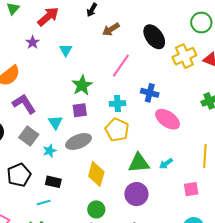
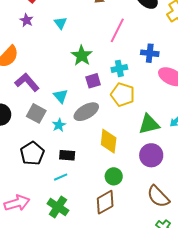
purple square: (80, 110) -> (93, 81), moved

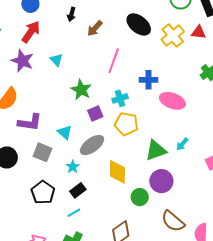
purple star: (26, 20) -> (22, 61), size x1.6
purple L-shape: (27, 82) -> (30, 122), turned 145
cyan star: (59, 125) -> (73, 167), moved
black rectangle: (67, 155) -> (78, 190), turned -35
green circle: (114, 176) -> (140, 197), moved

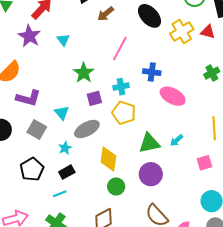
green circle: (140, 197) -> (116, 186), moved

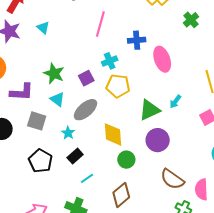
green star: (84, 73) -> (54, 73), moved
green cross: (212, 73) -> (191, 20), moved
pink ellipse: (173, 96) -> (162, 59), turned 55
cyan line: (60, 194) -> (87, 178), moved

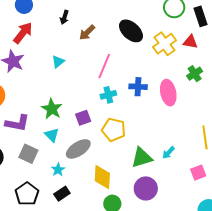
cyan triangle: (43, 28) -> (58, 62), moved, turned 32
pink ellipse: (162, 59) -> (168, 93), moved
cyan cross: (110, 61) -> (108, 95), moved

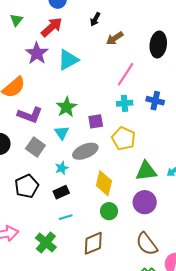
black ellipse: (131, 31) -> (158, 45), turned 45
cyan triangle: (58, 62) -> (68, 60), moved, size x1.6

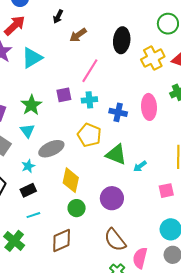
blue cross: (155, 101) -> (118, 112), moved
purple square: (96, 121) -> (64, 95), moved
green triangle: (146, 171) -> (116, 154), moved, turned 30

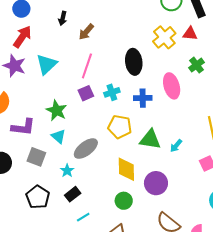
black ellipse: (122, 40) -> (134, 62), moved
pink line: (90, 71) -> (87, 66), moved
yellow diamond: (71, 180) -> (126, 169), moved

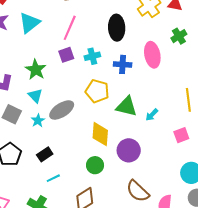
cyan star: (67, 171) -> (38, 121), moved

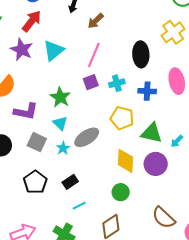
purple circle: (129, 150) -> (156, 164), moved

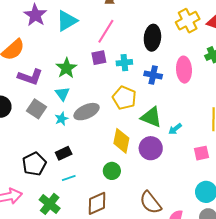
black pentagon: (35, 182) -> (34, 164), moved

